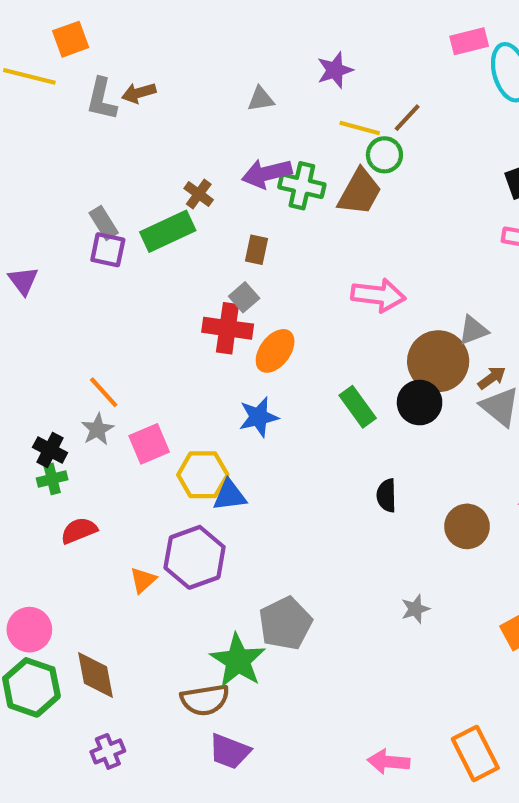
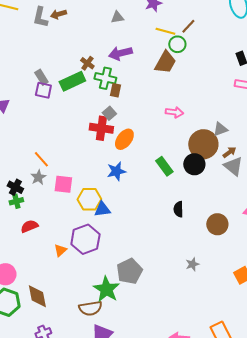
green cross: (302, 186) -> (105, 78), moved
pink arrow: (378, 295) -> (174, 112), size x0.7
pink square: (149, 444) -> (63, 184), turned 30

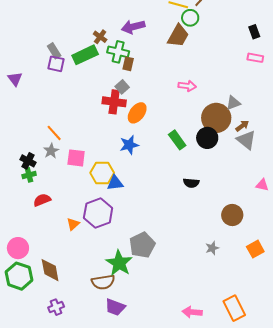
black semicircle: (178, 209) -> (191, 183), turned -84
brown circle: (217, 224) -> (232, 215), moved
gray star: (192, 264) -> (212, 248), moved

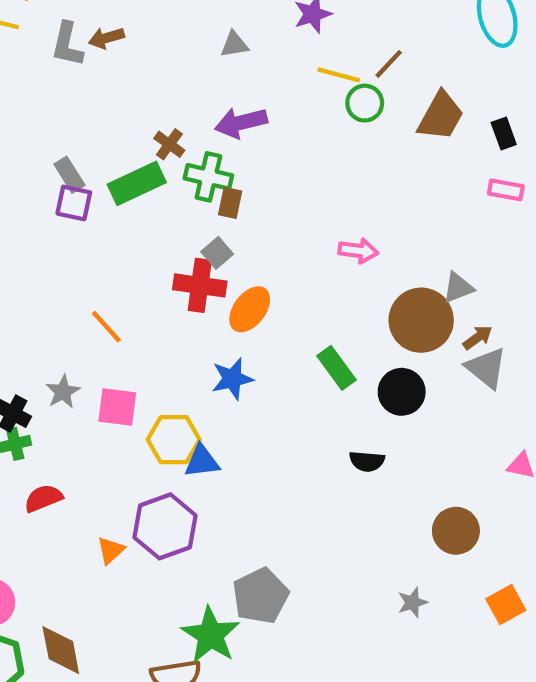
brown trapezoid: (178, 36) -> (441, 116), moved
orange line: (54, 133) -> (106, 327), moved
black circle: (207, 138) -> (402, 392), moved

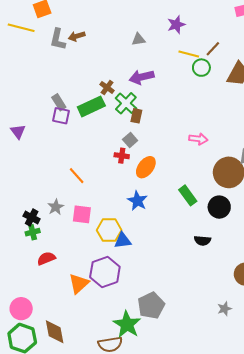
green cross: (208, 177) -> (126, 103), turned 30
red cross: (200, 285) -> (122, 156), size x0.6
blue star: (232, 379) -> (137, 201), turned -30
orange triangle: (111, 550) -> (79, 284), size x1.5

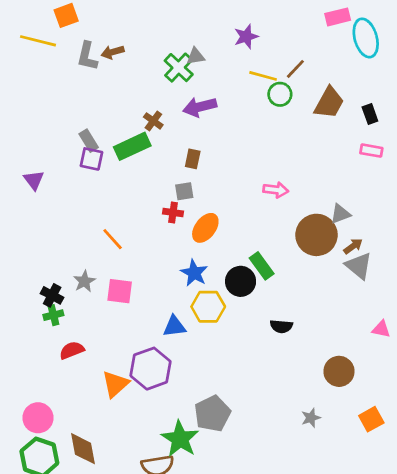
green cross: (126, 103) -> (179, 68), moved
gray square: (130, 140) -> (184, 191), turned 32
black circle: (219, 207) -> (241, 281), moved
yellow hexagon: (109, 230) -> (208, 307), moved

